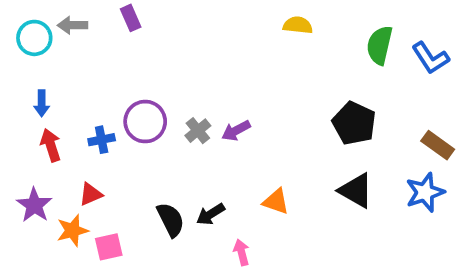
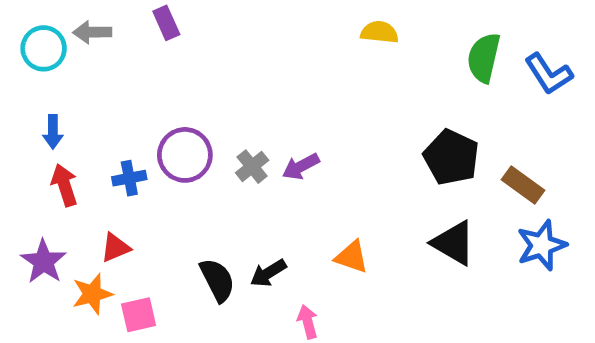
brown rectangle: (438, 145) -> (523, 185), moved

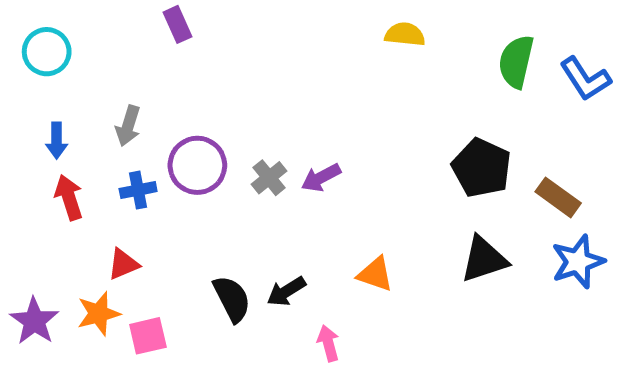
gray arrow: (92, 32) -> (128, 126), moved, turned -72
black triangle: (454, 243) -> (484, 259), turned -48
purple star: (44, 261) -> (34, 321), moved

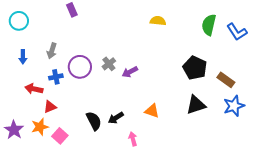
yellow semicircle: (405, 34) -> (158, 21), moved
gray cross: (269, 178) -> (109, 64), moved
red arrow: (69, 197) -> (34, 89), moved, turned -60
pink square: (148, 336) -> (60, 136), turned -35

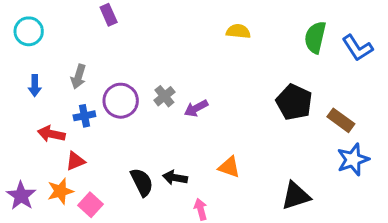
black triangle: (196, 105) -> (296, 196), moved
black arrow: (116, 118) -> (175, 178), turned 42

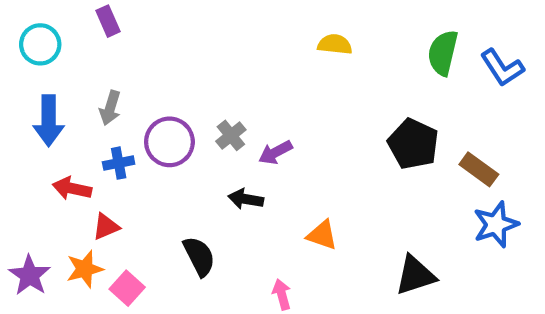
purple rectangle: (109, 15) -> (108, 21), moved
blue arrow: (35, 86) -> (49, 121), size x1.6
black arrow: (175, 178) -> (246, 199), moved

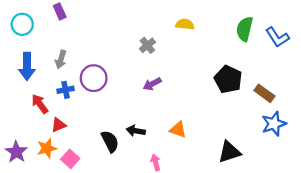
gray cross: (231, 135) -> (147, 45), moved
red arrow: (72, 188) -> (40, 104), turned 42
black arrow: (246, 199) -> (136, 131), moved

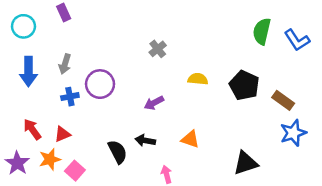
yellow semicircle: (185, 24) -> (198, 79), moved
purple arrow: (152, 84) -> (154, 103), moved
red arrow: (40, 104) -> (32, 129), moved

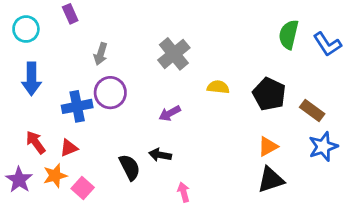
gray cross: (158, 49) -> (174, 54), size x1.6
gray arrow: (65, 64) -> (101, 54), moved
blue cross: (70, 97) -> (77, 106), size x1.5
orange triangle: (190, 139) -> (268, 147), moved, turned -48

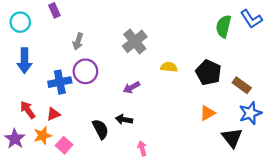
blue L-shape: (327, 44) -> (251, 19), moved
black triangle: (271, 180) -> (232, 138), moved, turned -50

